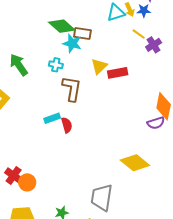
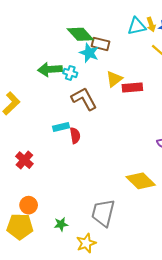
green arrow: (19, 65) -> (50, 69), moved, turned -65
brown L-shape: (72, 89) -> (84, 99), turned -44
red cross: (14, 176) -> (24, 160), moved
orange circle: (27, 182) -> (29, 205), moved

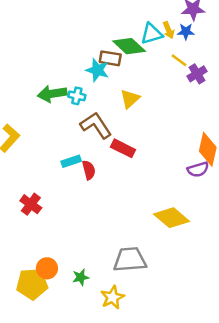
green diamond: (80, 34) -> (129, 46), moved
red rectangle: (132, 88) -> (123, 148), moved, turned 36
orange circle: (29, 205) -> (47, 268), moved
gray trapezoid: (103, 213) -> (130, 260), turned 76

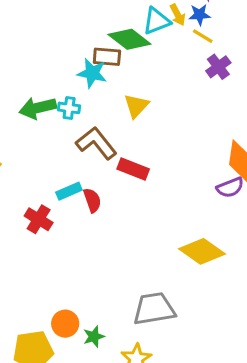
yellow line: (179, 60) -> (203, 36), moved
red cross: (31, 204) -> (39, 219), moved
orange circle: (47, 268) -> (65, 324), moved

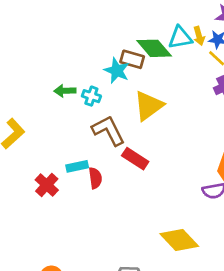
yellow triangle: (136, 106) -> (149, 106), size x1.4
green arrow: (38, 108) -> (65, 91), size x0.7

